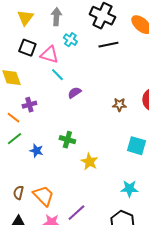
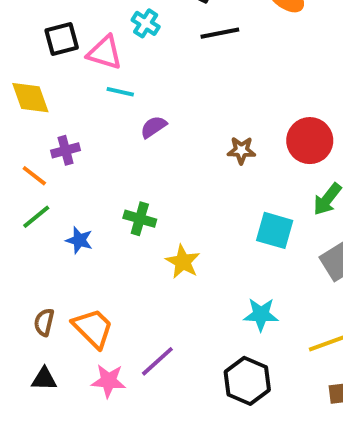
black square: (27, 48) -> (62, 39), turned -36
cyan line: (57, 75) -> (120, 92), turned -32

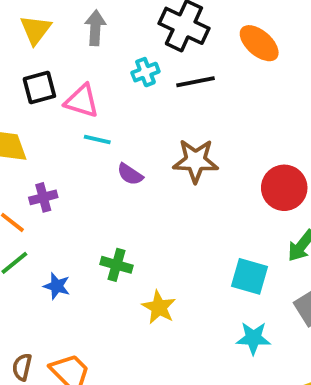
cyan cross: (146, 23) -> (145, 72), moved, turned 36
purple semicircle: (153, 127) -> (130, 174), turned -112
brown star: (241, 150) -> (196, 161), moved, size x1.6
cyan star: (261, 314) -> (253, 338), moved

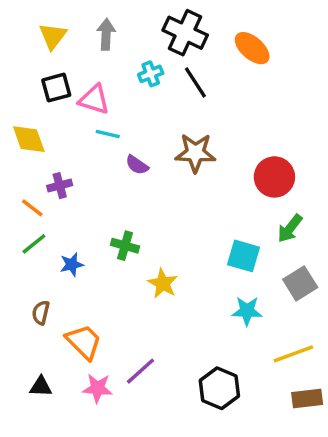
black line: (196, 82) -> (195, 82), turned 68
blue star: (57, 286) -> (72, 265), turned -30
brown semicircle: (22, 367) -> (41, 313), moved

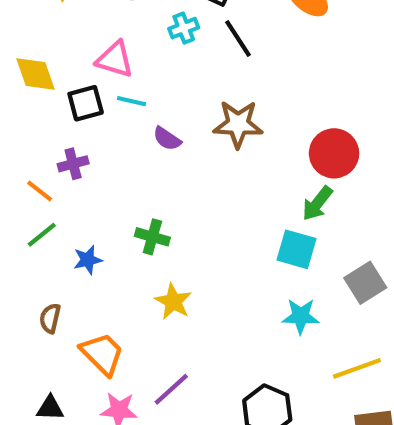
black square: (56, 88) -> (86, 103), moved
yellow diamond: (29, 139) -> (35, 74), moved
green arrow: (290, 228) -> (317, 203), moved
yellow star: (163, 283) -> (173, 302), moved

